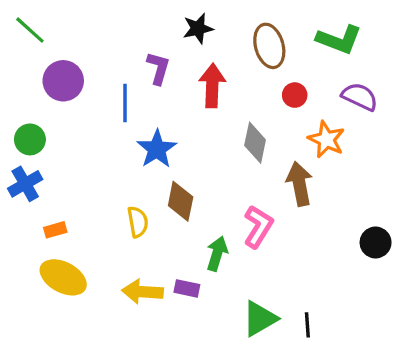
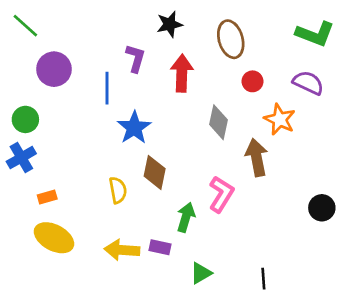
green L-shape: (339, 40) -> (315, 34), moved
green triangle: (260, 319) -> (201, 273), moved, size x0.7

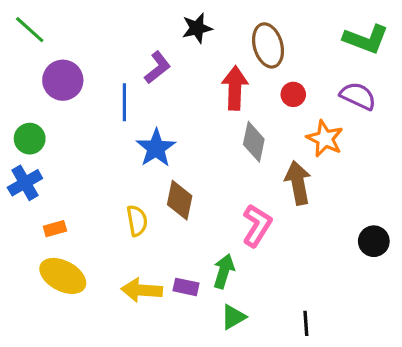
purple L-shape: (136, 58) -> (158, 68), turned 36
red arrow: (182, 73) -> (235, 88), moved
green arrow: (186, 217) -> (224, 271), moved

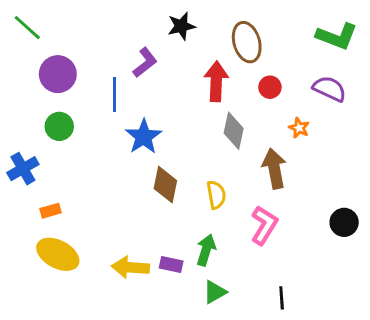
green circle: (30, 139) -> (59, 126), moved
orange star: (325, 139) -> (299, 128), size x0.6
yellow semicircle: (137, 221) -> (216, 195), moved
pink L-shape: (257, 225) -> (264, 225), moved

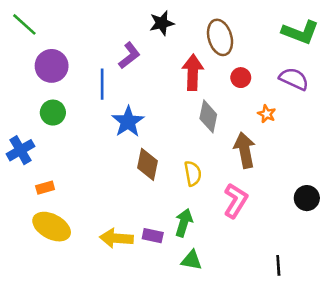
green triangle: (215, 292) -> (192, 260), turned 40
black line: (282, 298) -> (278, 265), moved

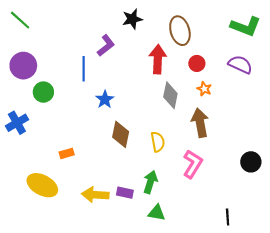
purple circle: (52, 66) -> (23, 66), moved
orange star: (267, 114) -> (204, 89), moved
blue star: (128, 122) -> (105, 99), size x0.7
orange rectangle: (45, 188) -> (67, 153), moved

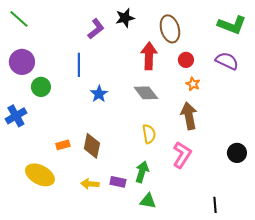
purple L-shape: (106, 45) -> (96, 29), moved
gray diamond: (170, 95) -> (146, 93), moved, turned -50
brown diamond: (121, 134) -> (92, 146), moved
yellow arrow: (95, 195) -> (90, 184), size x0.7

